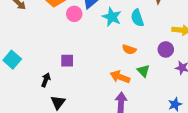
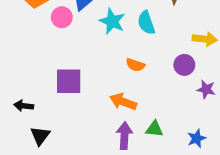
purple square: (67, 61) -> (69, 81), moved, size x1.5
green triangle: (143, 71) -> (154, 129), moved, turned -40
black arrow: (46, 80) -> (24, 106), turned -104

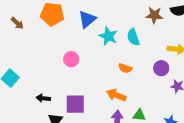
pink circle: (62, 17) -> (71, 59), moved
purple square: (69, 81) -> (75, 104), moved

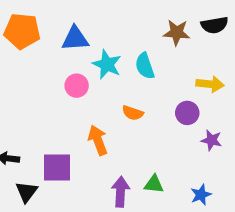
blue triangle: (87, 19) -> (75, 39), turned 36
pink circle: (71, 59) -> (77, 86), moved
orange arrow: (116, 95) -> (98, 140), moved, turned 48

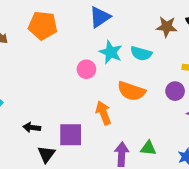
blue triangle: (75, 39) -> (100, 17), moved, turned -30
cyan semicircle: (145, 66) -> (141, 53), turned -55
orange semicircle: (133, 113) -> (131, 91), size x1.6

